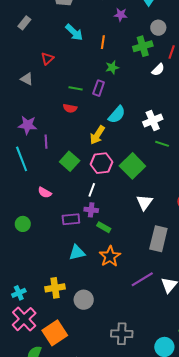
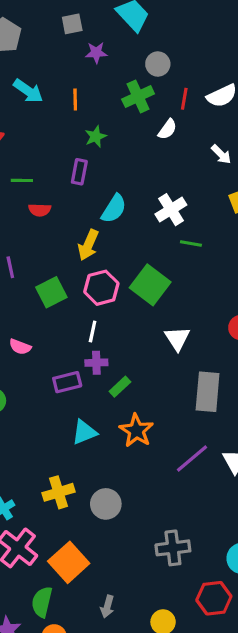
green line: (76, 88) -> (22, 180), moved
green square: (70, 161) -> (51, 292), turned 30
green rectangle: (104, 227) -> (120, 387), turned -64

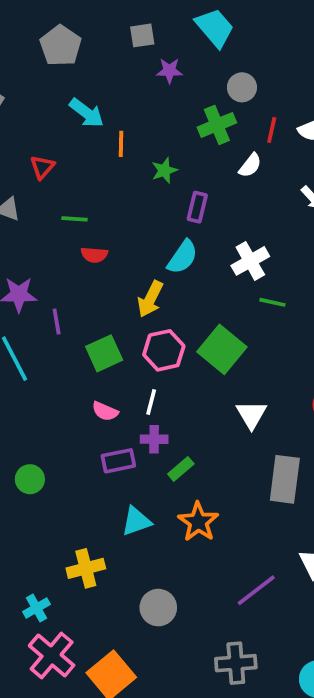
orange line: (75, 99) -> (121, 144), moved
purple rectangle: (79, 172) -> (197, 207), moved
pink semicircle: (20, 347) -> (105, 411), moved
purple line: (192, 459) -> (256, 590), moved
yellow cross: (59, 492) -> (86, 568), moved

